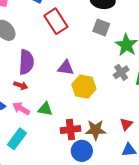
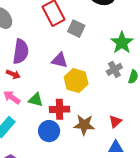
gray square: (101, 27) -> (76, 29), moved
red cross: (70, 130) -> (59, 109), moved
blue circle: (82, 151) -> (49, 131), moved

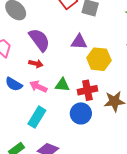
purple semicircle: (21, 51) -> (39, 40), turned -35

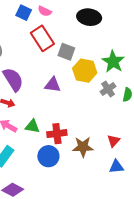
yellow hexagon: (99, 59) -> (85, 71), moved

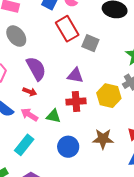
yellow hexagon: (85, 71) -> (109, 96), moved
red cross: (57, 134) -> (76, 101), moved

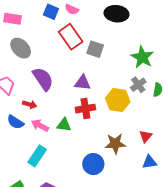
red arrow: (30, 92) -> (30, 104), moved
blue circle: (68, 147) -> (93, 164), moved

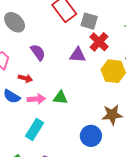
purple semicircle: (43, 79) -> (38, 52), size x0.7
red cross: (85, 109) -> (99, 42), moved, turned -36
pink arrow: (40, 125) -> (36, 99), turned 150

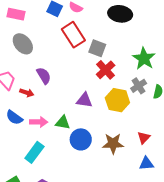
purple triangle: (78, 55) -> (84, 100), moved
red arrow: (25, 78) -> (27, 93), moved
blue circle: (91, 136) -> (81, 139), moved

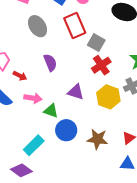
gray ellipse: (23, 44) -> (38, 26), moved
purple semicircle: (44, 76) -> (50, 63), moved
pink arrow: (39, 122) -> (33, 98), moved
cyan rectangle: (34, 152) -> (34, 145), moved

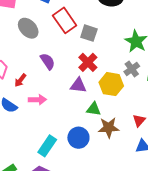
red cross: (101, 65) -> (88, 62), moved
red arrow: (20, 76) -> (20, 80), turned 112
green triangle: (51, 111) -> (94, 109), moved
blue circle: (66, 130) -> (78, 138), moved

